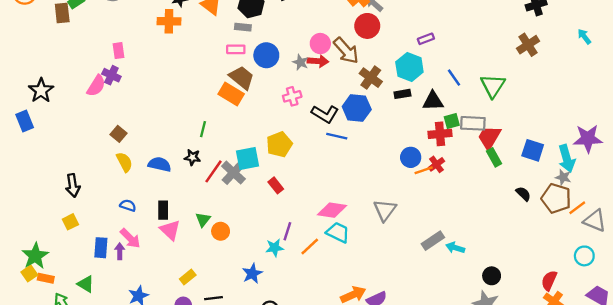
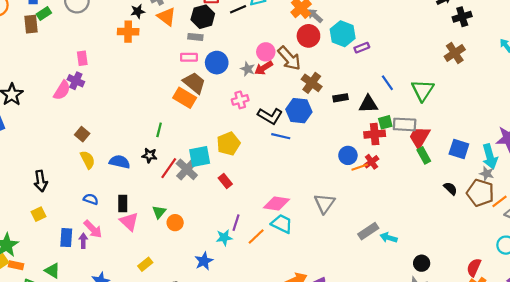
red arrow: (318, 61) -> (264, 68), turned 144
cyan hexagon: (409, 67) -> (343, 34), moved

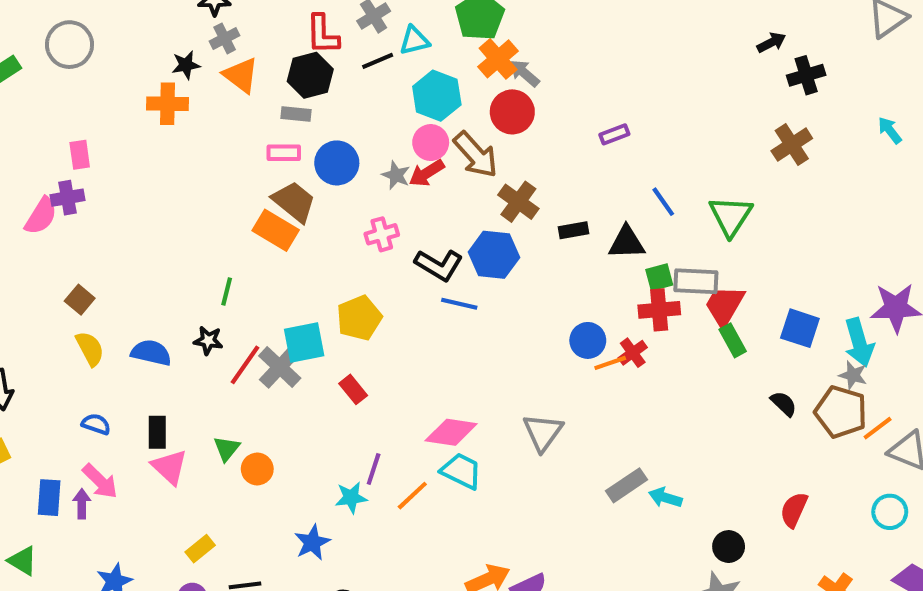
cyan hexagon: (343, 34) -> (437, 96), moved
purple cross: (76, 81) -> (67, 198), turned -35
red cross: (375, 134) -> (659, 310), moved
red semicircle: (474, 267) -> (794, 510), moved

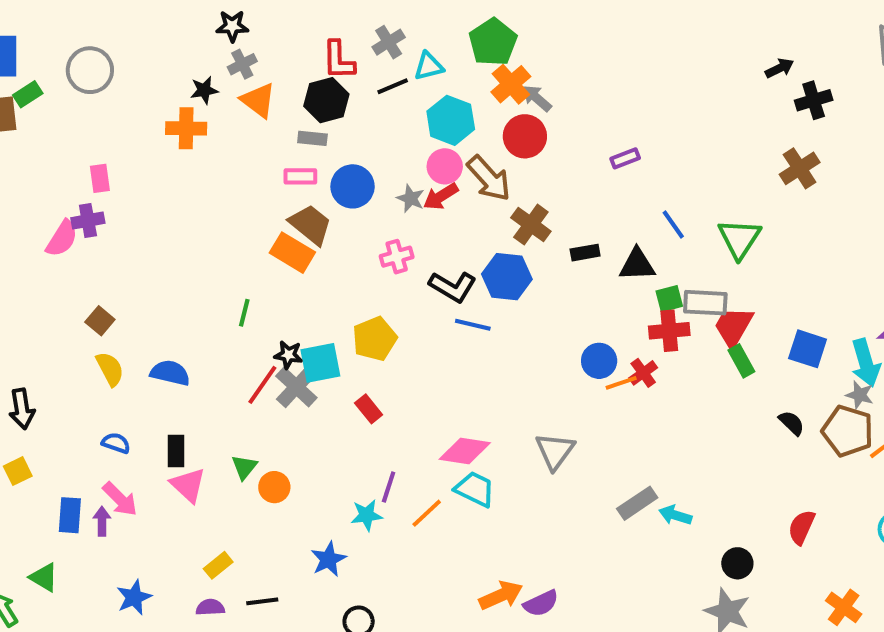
black star: (208, 340) -> (288, 355), moved

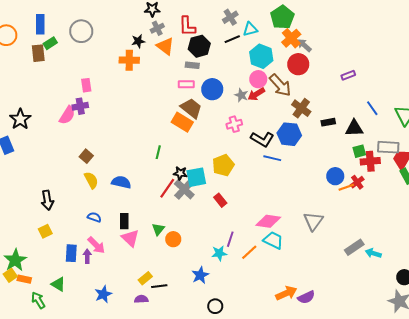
red L-shape: (338, 60) -> (187, 26), moved
green square: (669, 299) -> (359, 151), moved
black line: (262, 601) -> (159, 286), moved

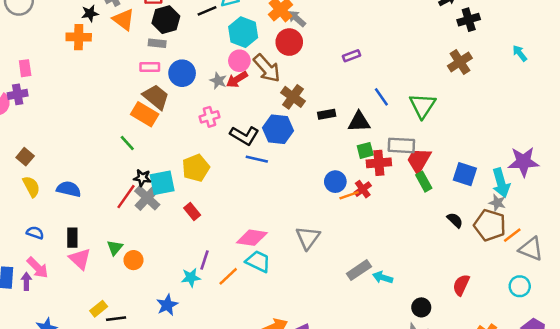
green line: (158, 152) -> (127, 143), moved, turned -56

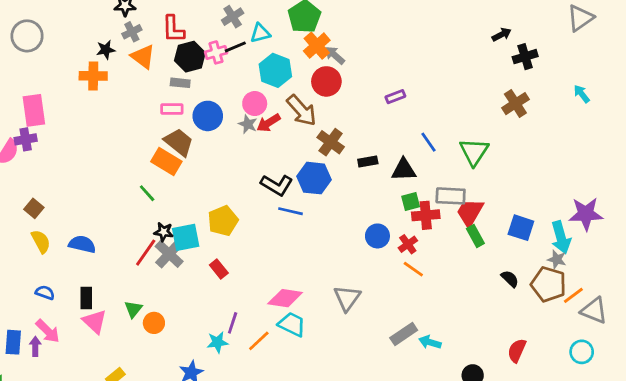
pink circle: (239, 61) -> (255, 104), moved
pink rectangle: (25, 68) -> (34, 110), size x1.6
pink cross: (209, 117) -> (216, 52), moved
orange line: (349, 195) -> (413, 269), moved, turned 54

